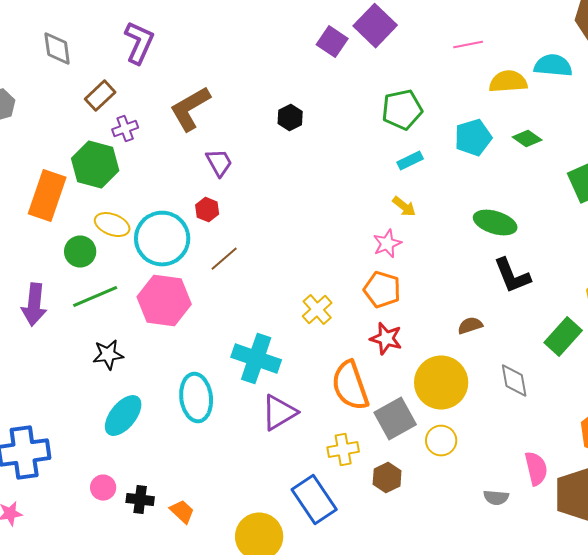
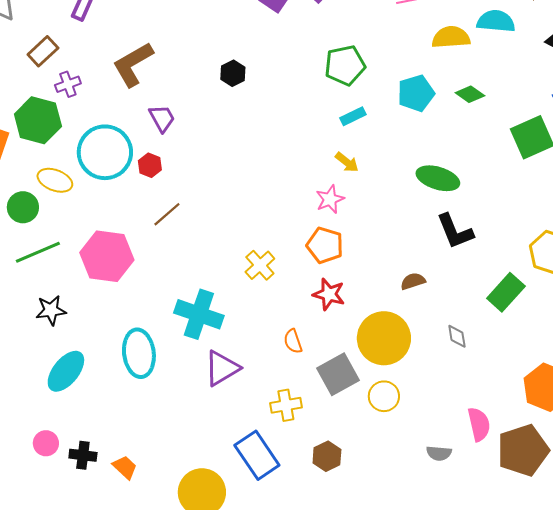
cyan circle: (162, 239) -> (105, 152), moved
gray diamond: (514, 381) -> (457, 336), size x0.7
orange semicircle: (350, 386) -> (293, 341), size x0.5
brown hexagon: (387, 478) -> (327, 456), moved

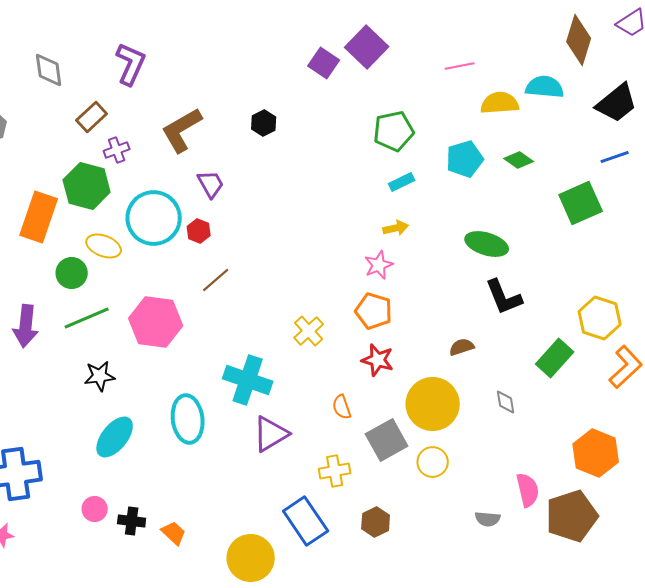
black hexagon: (233, 73) -> (264, 123), moved
yellow arrow: (347, 162) -> (396, 228), turned -50

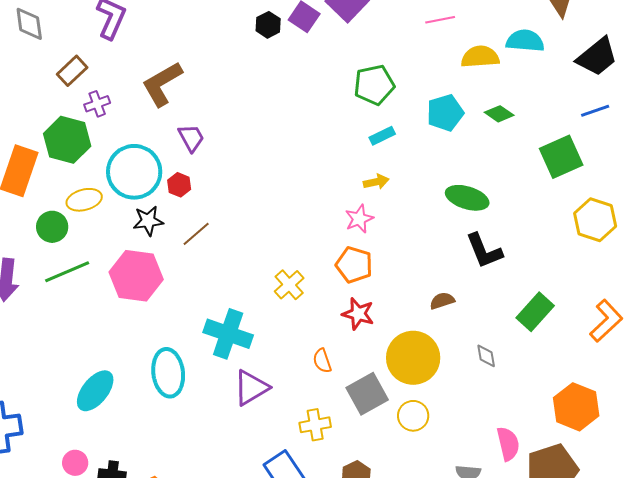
black hexagon: (264, 123) -> (268, 25), moved
yellow ellipse: (104, 246) -> (84, 200), turned -36
yellow hexagon: (600, 318) -> (595, 220), moved
black star: (100, 376) -> (148, 221), moved

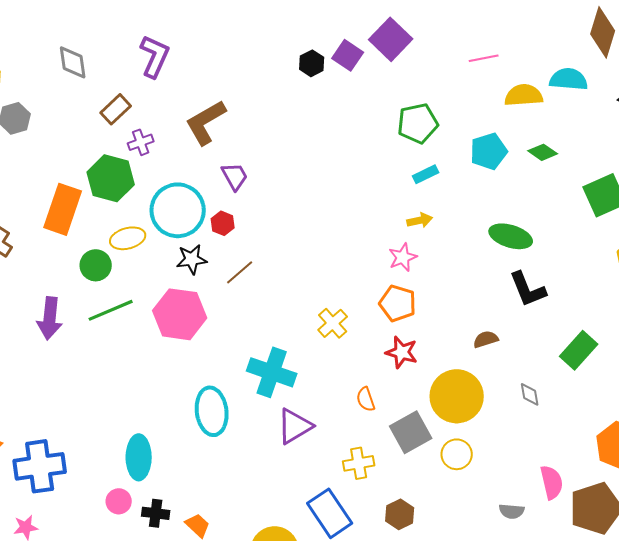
cyan ellipse: (95, 391) -> (139, 457), moved, turned -39

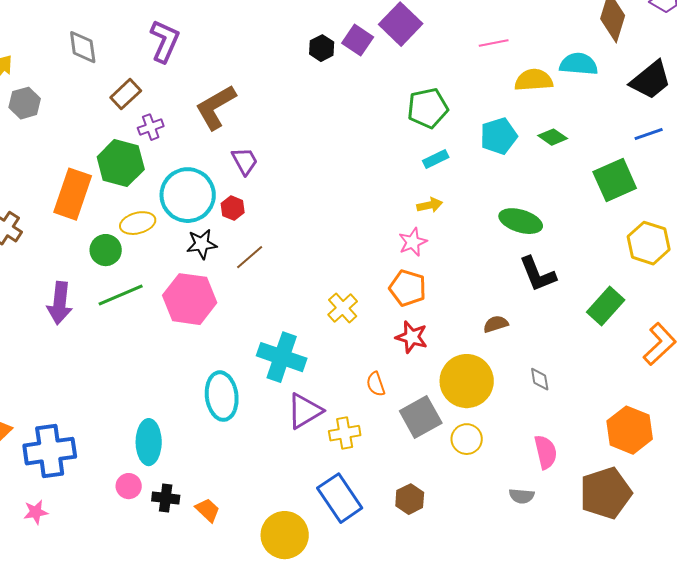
green rectangle: (579, 350) -> (606, 306), moved
yellow cross: (359, 463) -> (345, 433), moved
pink semicircle: (552, 482) -> (546, 452), moved

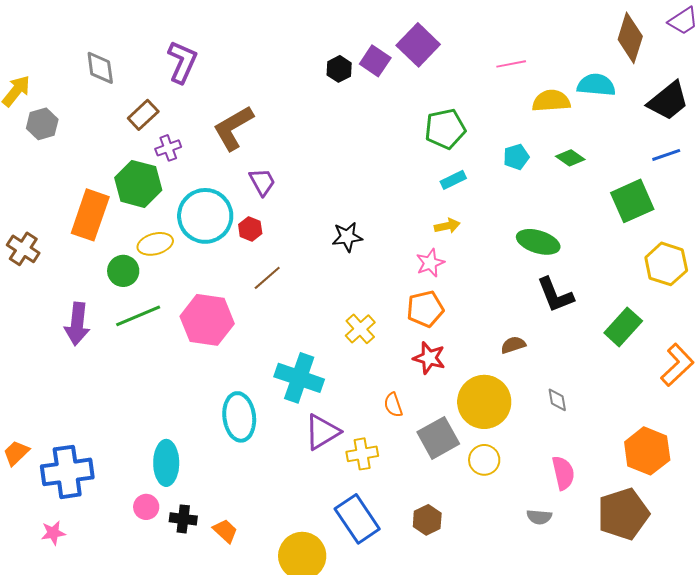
cyan pentagon: (499, 136) -> (516, 157), size x0.7
black star: (202, 244) -> (347, 237), moved
orange pentagon: (408, 288) -> (425, 309), turned -30

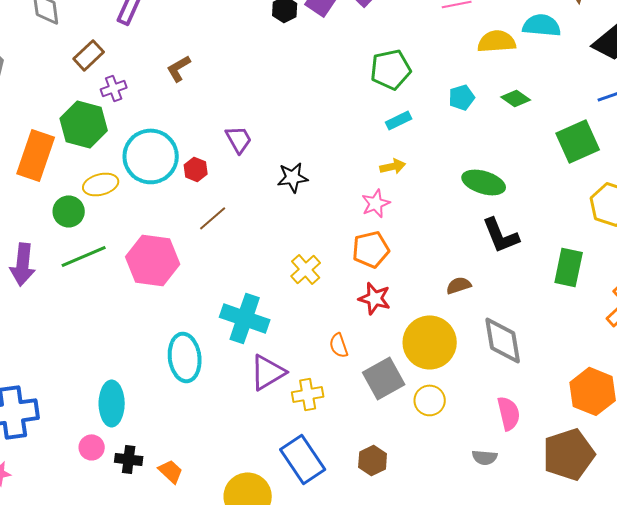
brown L-shape: (233, 128) -> (179, 68), size x0.6
purple trapezoid: (262, 182) -> (239, 139), moved
green rectangle: (623, 327) -> (569, 267), turned -30
gray diamond: (557, 400) -> (503, 340), size x2.0

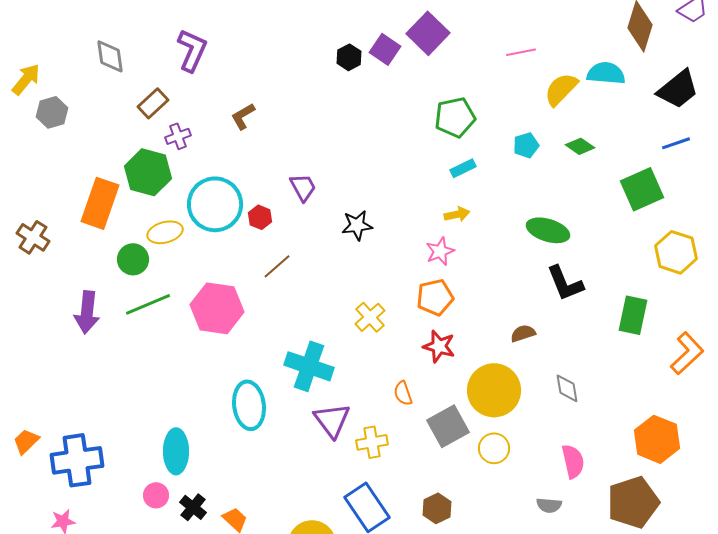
yellow semicircle: (497, 41) -> (561, 89), turned -42
gray diamond: (503, 340) -> (567, 388), size x0.6
purple triangle: (268, 372) -> (332, 420), turned -36
black cross: (129, 459) -> (193, 507), turned 32

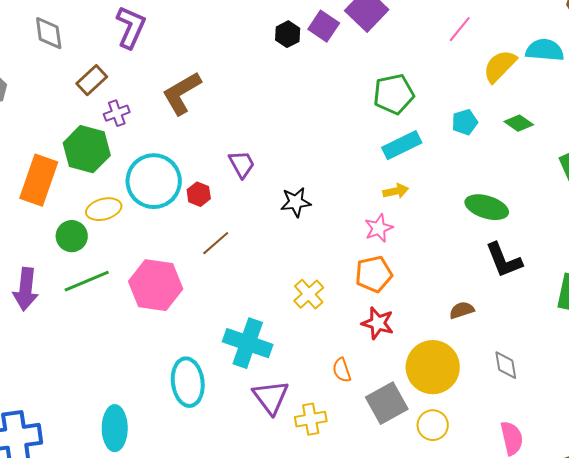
pink line: (521, 52) -> (460, 29), turned -40
brown L-shape: (243, 116) -> (182, 93), size x1.6
cyan rectangle: (463, 168) -> (402, 145), size x1.5

